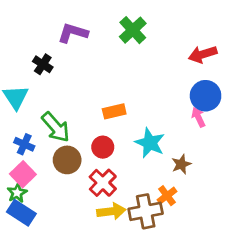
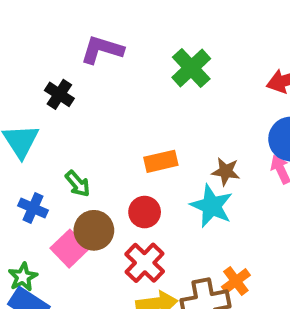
green cross: (133, 30) -> (191, 68), moved
green arrow: (56, 127) -> (78, 184), size x0.6
brown star: (181, 164) -> (226, 171), moved, turned 30
pink square: (23, 174) -> (70, 249), moved

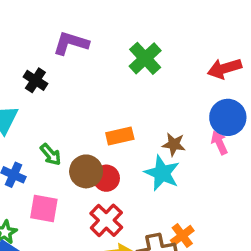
brown circle: (94, 230) -> (86, 171), moved
pink square: (70, 249) -> (44, 209), turned -36

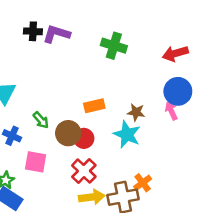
green cross: (145, 58) -> (114, 46), turned -30
black cross: (35, 80) -> (33, 31), moved, turned -30

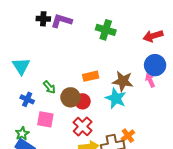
brown star: (136, 112) -> (123, 81), size x1.5

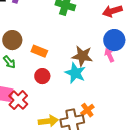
orange rectangle: (91, 76) -> (39, 51), moved, turned 35
brown circle: (70, 97) -> (12, 40), moved
red cross: (83, 127) -> (18, 100), moved

